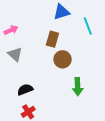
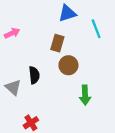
gray triangle: (15, 54) -> (13, 87), moved
black semicircle: (25, 90) -> (34, 75), moved, turned 105

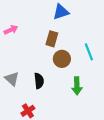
cyan line: (96, 29) -> (89, 52), moved
black semicircle: (34, 75) -> (39, 81), moved

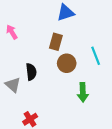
pink arrow: (11, 30) -> (12, 32), turned -96
black semicircle: (39, 81) -> (31, 72), moved

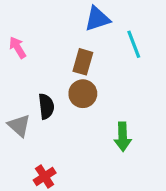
cyan line: (96, 56) -> (134, 44), moved
brown circle: (67, 63) -> (83, 94), moved

